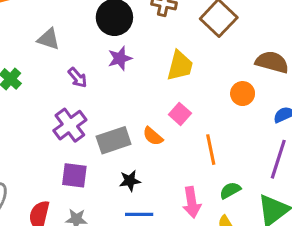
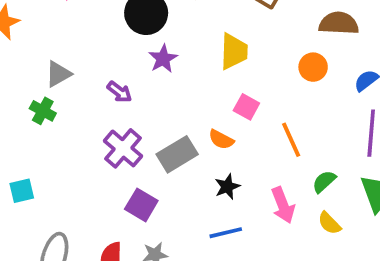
gray triangle: (49, 39) -> (58, 74), moved, turned -35
purple square: (74, 175) -> (141, 205), turned 36
black star: (130, 181) -> (227, 187), moved

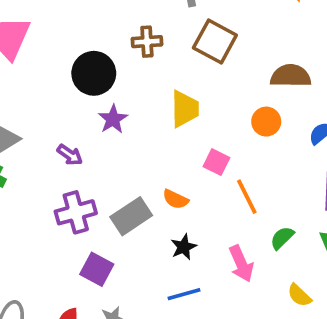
pink square: (246, 107) -> (216, 162), moved
purple cross: (123, 148) -> (76, 212), turned 36
yellow semicircle: (329, 223) -> (299, 295), moved

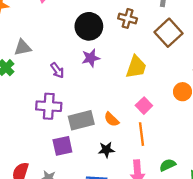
orange line: (247, 197) -> (142, 134), moved
purple square: (97, 269) -> (62, 146), moved, turned 30

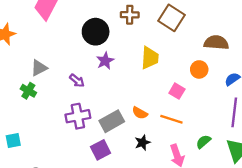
pink square: (144, 106) -> (177, 91), moved
orange line: (142, 134) -> (171, 119), turned -50

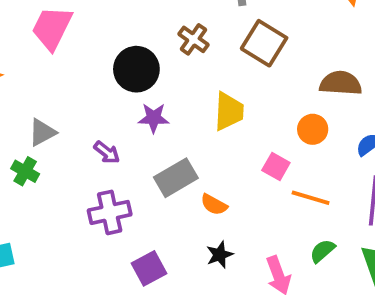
brown cross: (130, 15) -> (193, 39), turned 36
purple star: (105, 61) -> (154, 118), turned 30
orange line: (171, 119) -> (311, 198), moved
gray rectangle: (112, 121) -> (176, 178), moved

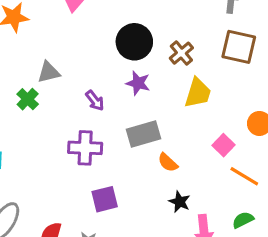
brown cross: (193, 39) -> (181, 53), moved
brown square: (264, 43) -> (239, 47), turned -33
black star: (220, 255) -> (180, 202), moved, turned 30

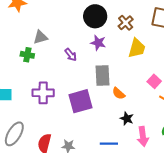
green cross: (28, 99) -> (27, 55), turned -32
gray rectangle: (143, 134) -> (103, 75), turned -75
purple cross: (85, 148) -> (43, 93), moved
purple square: (105, 199) -> (80, 101), moved, size x1.4

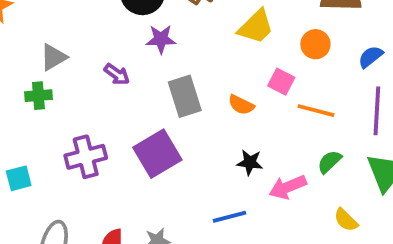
yellow trapezoid: (137, 48) -> (256, 27), moved, turned 45
orange semicircle: (119, 93) -> (241, 105), moved
pink arrow: (143, 136) -> (288, 187), turned 90

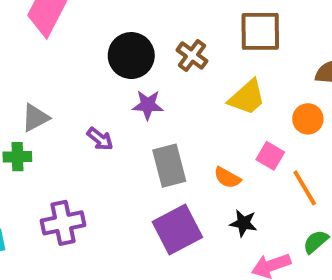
orange line: (316, 111) -> (305, 188), turned 42
purple square: (157, 154) -> (177, 230), moved
black star: (250, 162) -> (243, 223), moved

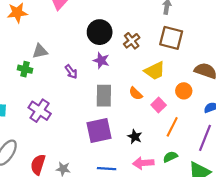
orange semicircle: (227, 178) -> (136, 93), moved
orange line: (305, 188) -> (172, 127), turned 42
purple cross: (63, 223) -> (40, 111), turned 30

